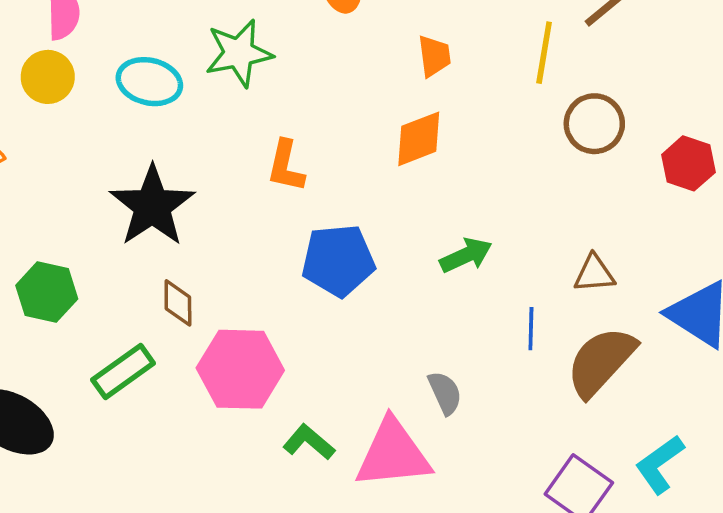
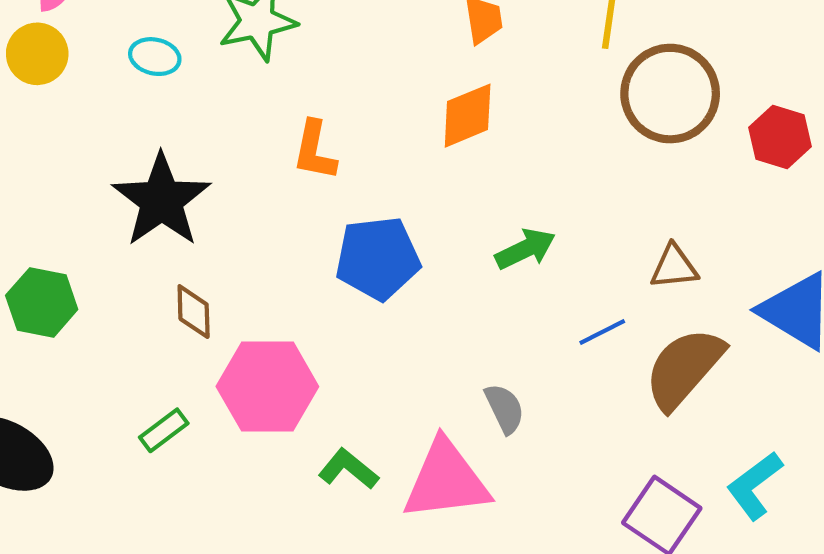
cyan ellipse: (149, 82) -> (155, 57), size x0.7
brown circle: (594, 124) -> (670, 94), size x1.4
blue line: (531, 329) -> (602, 332), turned 63
green rectangle: (123, 371) -> (164, 430), moved, size x0.7

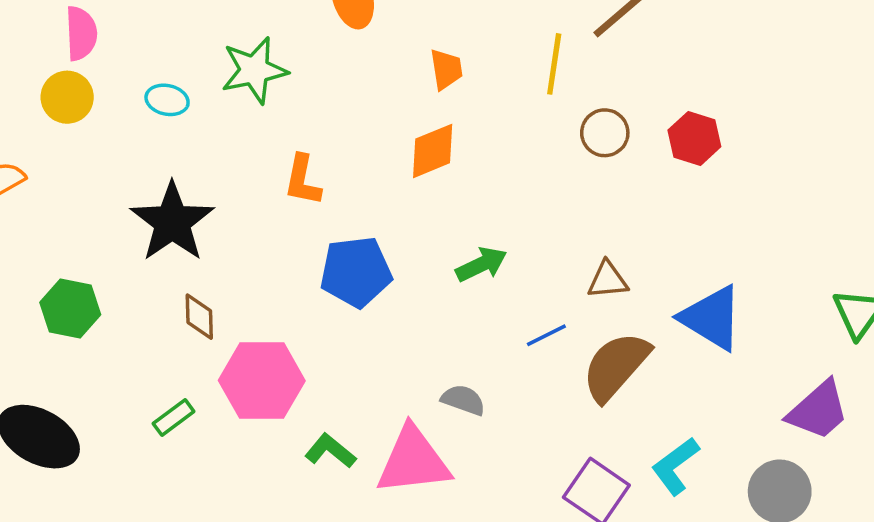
brown circle: (670, 94) -> (605, 133), size x0.6
red hexagon: (780, 137) -> (694, 138), moved
gray semicircle: (505, 409) -> (463, 400), turned -45

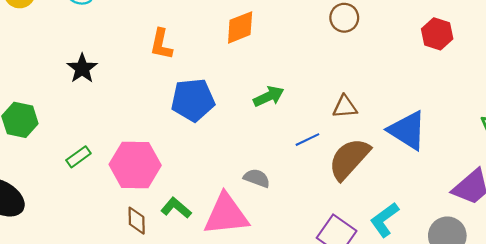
red hexagon: (694, 138) -> (437, 34), moved
black star: (172, 222) -> (82, 68), size x0.6
brown diamond: (199, 317) -> (137, 221), moved
green rectangle: (174, 417) -> (78, 157), moved

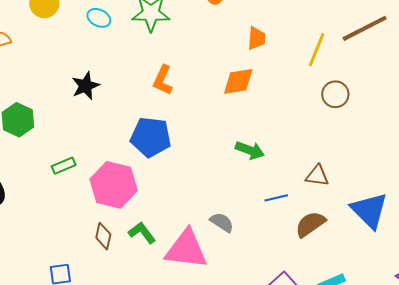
green arrow: (269, 96) -> (250, 150), turned 32
blue pentagon: (193, 100) -> (151, 137), moved
brown semicircle: (349, 159) -> (310, 224), size x0.7

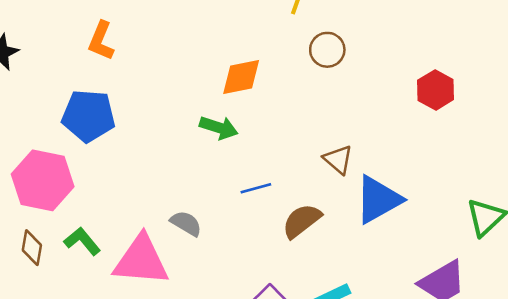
orange diamond: (238, 81) -> (241, 77), moved
brown triangle: (317, 176) -> (338, 160), moved, turned 35
blue triangle: (369, 210) -> (378, 199), turned 48

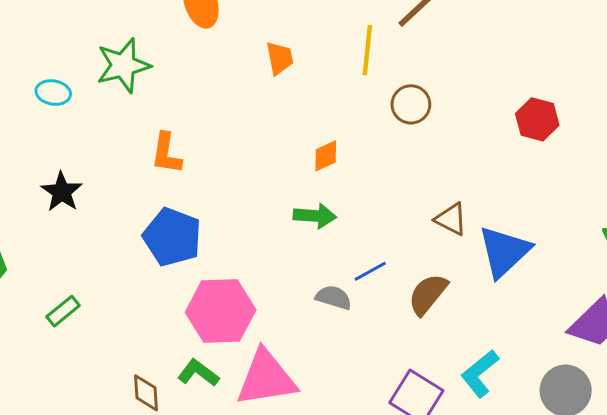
orange diamond: (241, 77) -> (326, 156), size x0.7
blue pentagon: (88, 116) -> (172, 237), turned 30
pink hexagon: (43, 180) -> (221, 311), moved
gray semicircle: (186, 223) -> (334, 297), moved

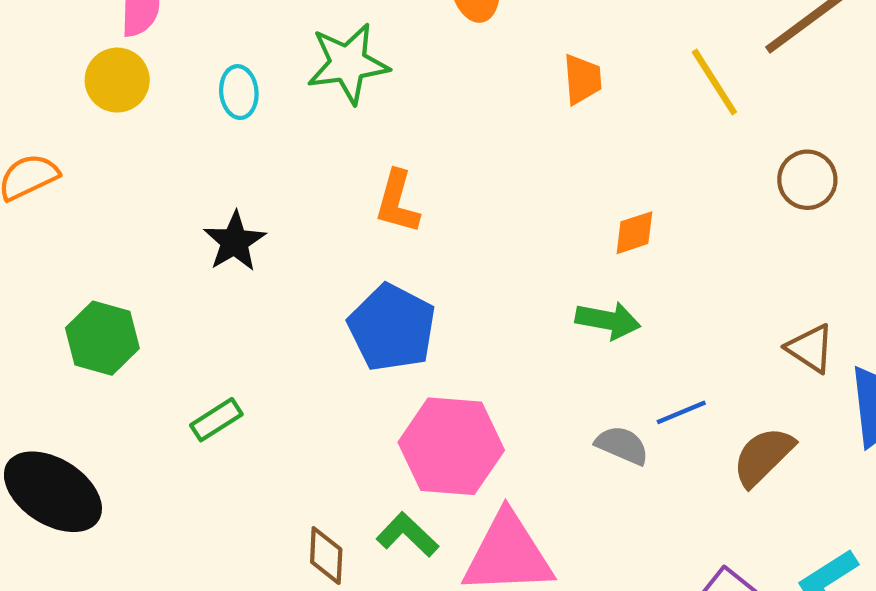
yellow line: (367, 50) -> (714, 82), turned -45
cyan ellipse: (53, 93) -> (239, 92), turned 68
brown circle: (411, 104) -> (807, 180), moved

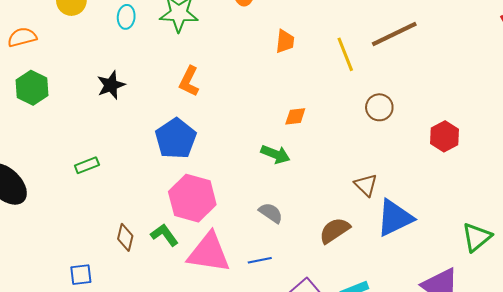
green hexagon: (102, 338) -> (32, 88), moved
blue line: (681, 412) -> (260, 260), moved

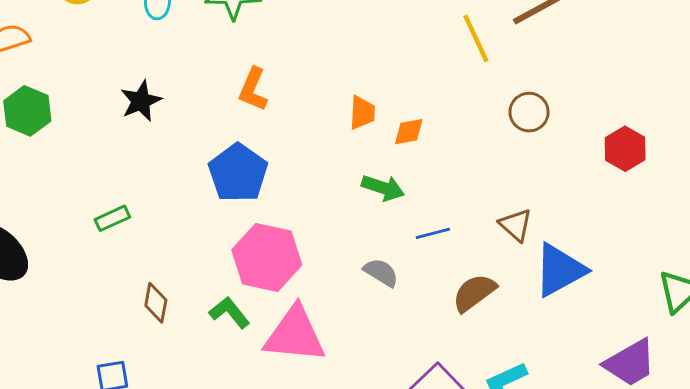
orange trapezoid: (285, 41) -> (362, 113), moved
brown diamond: (125, 237) -> (156, 303), moved
blue line: (260, 260) -> (433, 233), moved

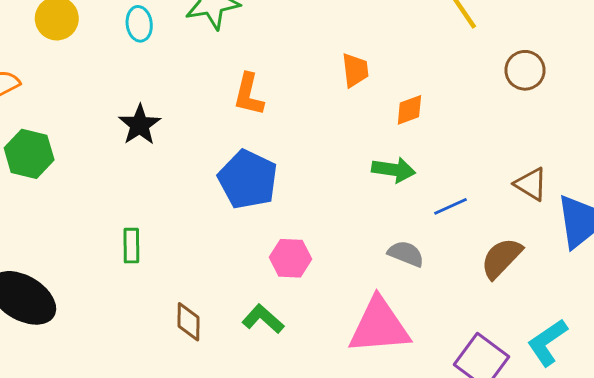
orange trapezoid: (362, 113) -> (355, 70), moved
green rectangle: (112, 218) -> (131, 246), turned -56
pink hexagon: (267, 257) -> (291, 258), size x0.6
pink triangle: (295, 335) -> (379, 326), moved

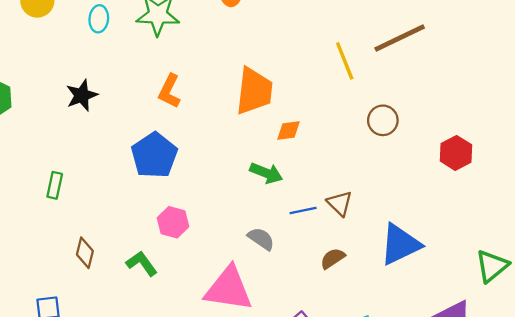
orange trapezoid: (355, 70) -> (254, 91), size x1.8
brown triangle: (531, 184) -> (340, 203), moved
brown semicircle: (501, 258) -> (333, 258), size x0.7

